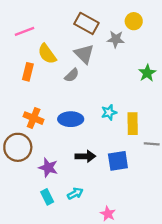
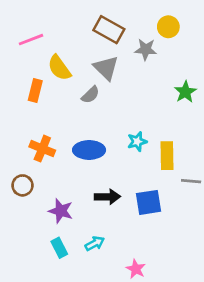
brown circle: (18, 147) -> (22, 185), size x0.6

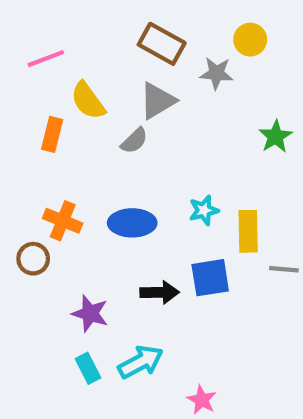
gray triangle: (106, 68) -> (157, 101), turned 44
brown circle: (22, 185) -> (33, 259), moved
blue square: (149, 202) -> (210, 278), moved
cyan arrow: (95, 243) -> (141, 362), size x1.5

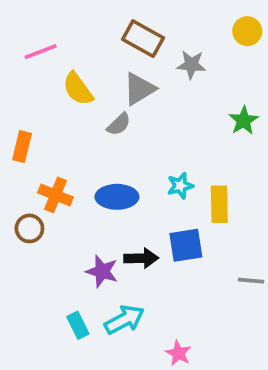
yellow circle: (250, 40) -> (247, 31), moved
orange rectangle: (52, 134) -> (22, 147), moved
gray line: (284, 269) -> (251, 281), moved
purple star: (90, 313) -> (102, 271), moved

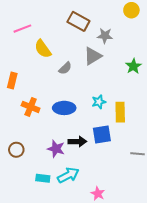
yellow circle: (247, 31) -> (131, 10), moved
gray triangle: (139, 89) -> (93, 56), moved
brown circle: (29, 228) -> (16, 150), moved
cyan rectangle: (78, 325) -> (43, 178), turned -56

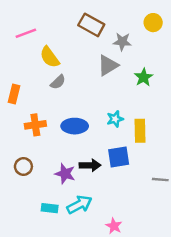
yellow circle: (131, 10) -> (153, 23), moved
green star: (133, 66) -> (144, 77), moved
gray semicircle: (65, 68) -> (58, 82), moved
orange cross: (31, 107) -> (35, 125), turned -30
brown circle: (16, 150) -> (23, 166), moved

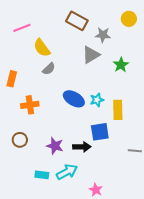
blue ellipse: (75, 126) -> (74, 99), moved, turned 30
black arrow: (90, 165) -> (82, 147), moved

